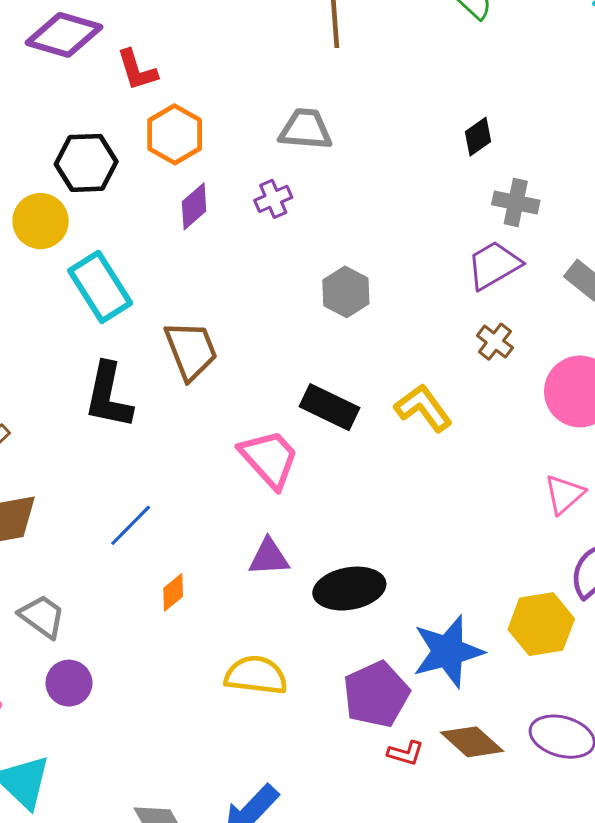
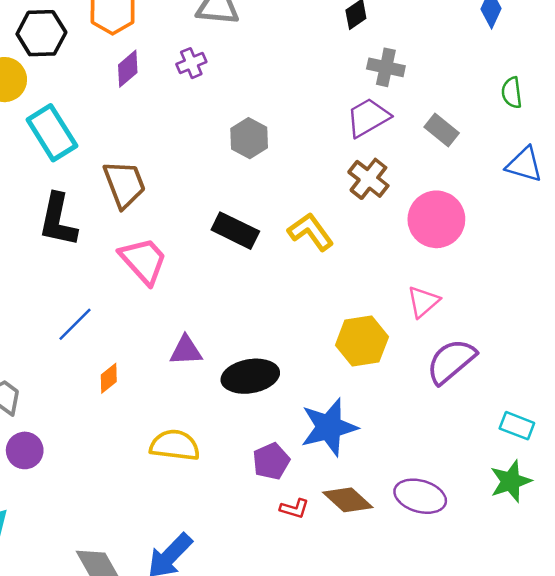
brown cross: (495, 342) -> (368, 179), size x1.4
pink trapezoid: (269, 459) -> (143, 261), moved
yellow hexagon: (541, 624) -> (362, 341), moved
purple pentagon: (376, 694) -> (271, 461), size x0.7

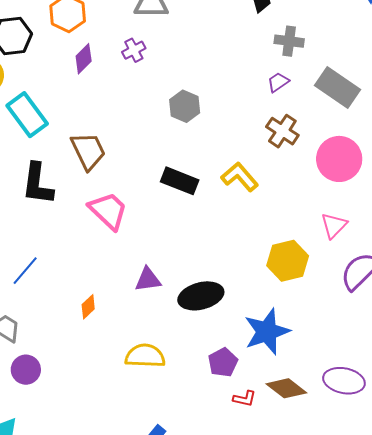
purple trapezoid: (368, 117) -> (278, 82), size x0.6
gray rectangle: (442, 130) -> (338, 87), size x1.6
blue line: (75, 324) -> (25, 271), moved

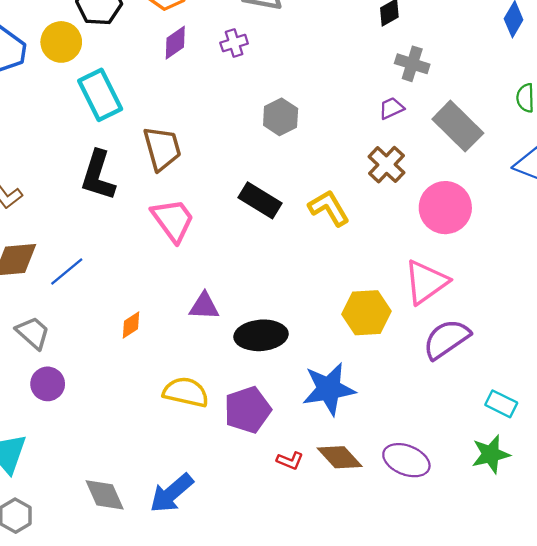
pink triangle: (334, 225) -> (426, 282), size x1.5
purple pentagon: (223, 362) -> (248, 410), moved, size x1.4

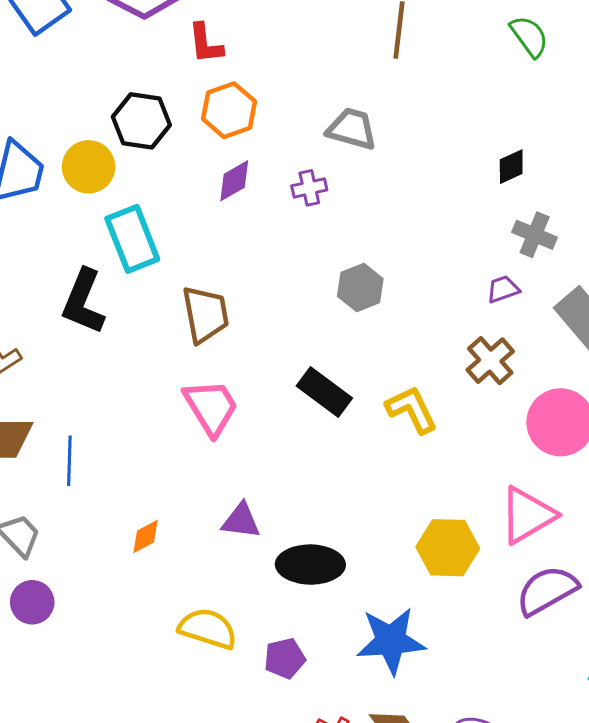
black L-shape: (98, 175) -> (83, 302), moved
blue line: (67, 271) -> (69, 461), turned -54
purple pentagon: (248, 410) -> (285, 658), size x0.7

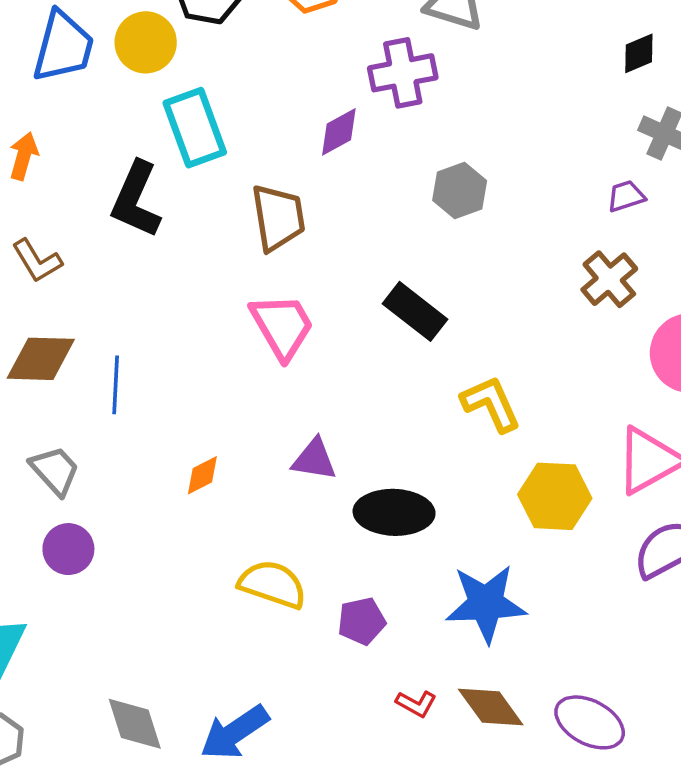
purple diamond: (234, 181) -> (339, 132), moved
purple cross: (309, 188) -> (403, 73), size x1.6
yellow L-shape: (412, 410) -> (491, 404), moved

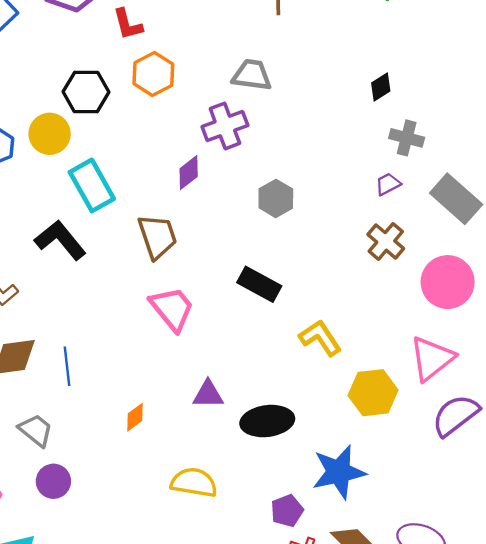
black L-shape: (136, 200) -> (60, 240), turned 126
purple pentagon: (362, 621) -> (287, 511), moved

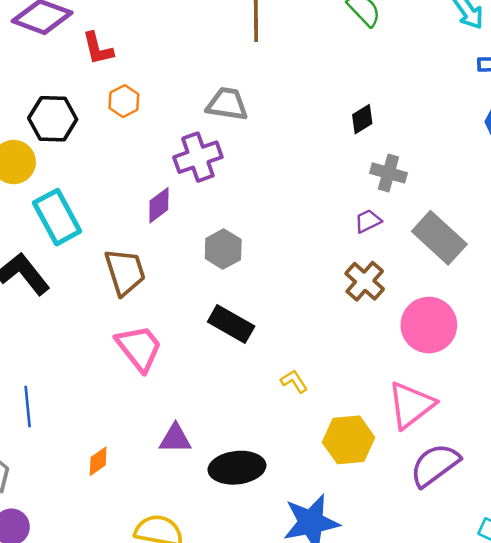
orange hexagon: (153, 74) -> (124, 101), size x0.7
gray hexagon: (276, 198) -> (223, 249), moved
yellow L-shape: (320, 338) -> (294, 381), size x0.6

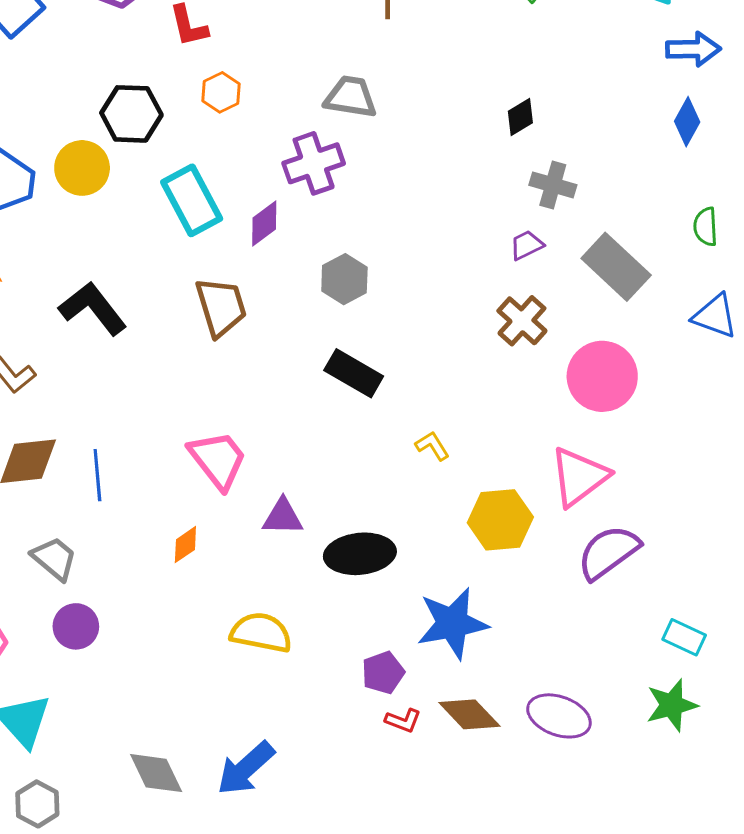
cyan rectangle: (57, 217) -> (192, 200), moved
pink trapezoid: (139, 348) -> (218, 460), moved

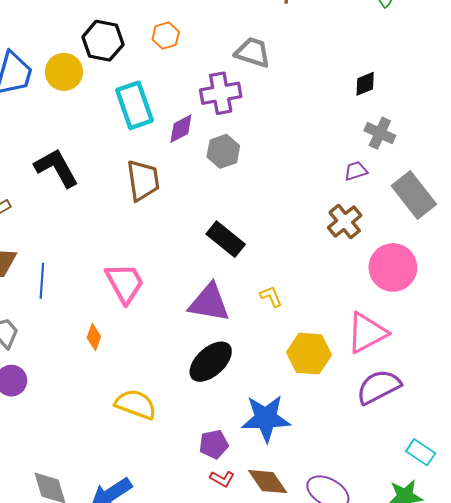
gray hexagon: (344, 279) -> (223, 151), moved
purple triangle: (283, 517) -> (209, 303), moved, size x1.5
orange diamond: (185, 545) -> (94, 337), turned -45
black ellipse: (360, 554) -> (211, 362), turned -45

